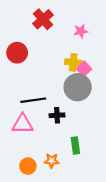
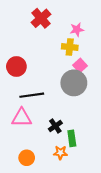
red circle: (17, 53) -> (16, 67), moved
yellow cross: (73, 62) -> (70, 47), moved
black cross: (57, 115) -> (55, 126), moved, turned -32
orange star: (52, 161) -> (60, 153), moved

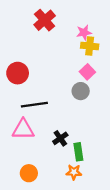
yellow cross: (70, 47) -> (90, 46), moved
gray circle: (74, 83) -> (81, 91), size x0.6
orange star: (60, 153) -> (74, 172), moved

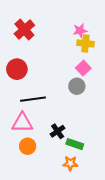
red cross: (45, 20) -> (24, 30), moved
green rectangle: (78, 152) -> (75, 144), turned -63
orange circle: (29, 173) -> (28, 146), moved

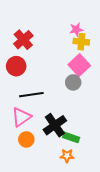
red cross: (24, 30) -> (23, 40), moved
pink square: (83, 68) -> (79, 65), size x1.5
pink triangle: (22, 123) -> (21, 117), turned -35
black cross: (58, 131) -> (55, 125), size x1.6

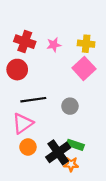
pink star: (76, 30) -> (54, 45), moved
red cross: (23, 40) -> (25, 42), turned -30
gray circle: (73, 82) -> (70, 106), moved
black cross: (55, 125) -> (58, 152), moved

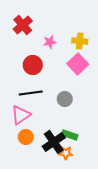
red cross: (25, 42) -> (23, 25), moved, turned 30
red circle: (17, 70) -> (33, 65), moved

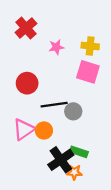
pink square: (78, 64) -> (88, 72), turned -30
red circle: (33, 65) -> (27, 83), moved
black line: (31, 93) -> (54, 105), moved
orange circle: (26, 137) -> (44, 131), moved

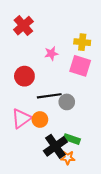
pink star: (56, 47) -> (51, 53), moved

